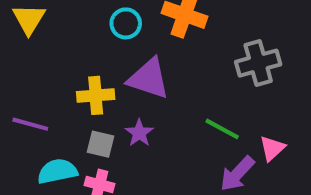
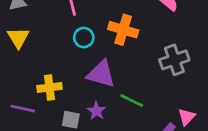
yellow cross: (96, 95) -> (50, 87), moved
green line: (222, 129) -> (132, 100), moved

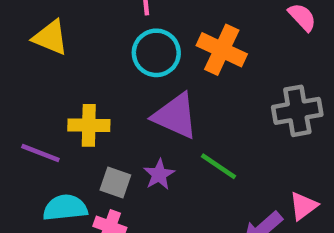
yellow triangle: (18, 38) -> (50, 37), turned -45
cyan circle: (84, 38) -> (156, 53), size x1.4

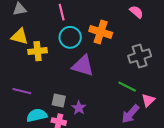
yellow cross: (89, 125) -> (38, 51), moved
green line: (219, 166) -> (127, 87), moved
purple star: (159, 174) -> (79, 108), moved

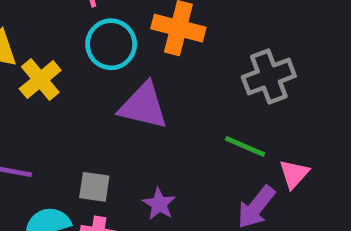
yellow cross: (38, 51) -> (40, 79), turned -30
purple star: (79, 108) -> (159, 204), moved

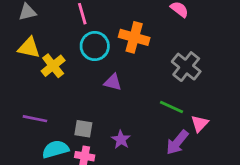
gray cross: (269, 77) -> (186, 67), turned -32
purple triangle: (143, 106) -> (113, 82), size x0.6

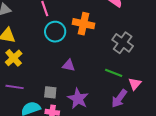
yellow cross: (53, 66) -> (14, 58), moved
purple triangle: (113, 82) -> (69, 65), moved
purple star: (121, 139) -> (78, 99), size x1.5

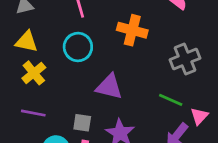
cyan circle: (55, 32) -> (78, 47), moved
gray cross: (123, 43) -> (185, 59), turned 30
purple triangle: (69, 65) -> (109, 87), size x1.5

